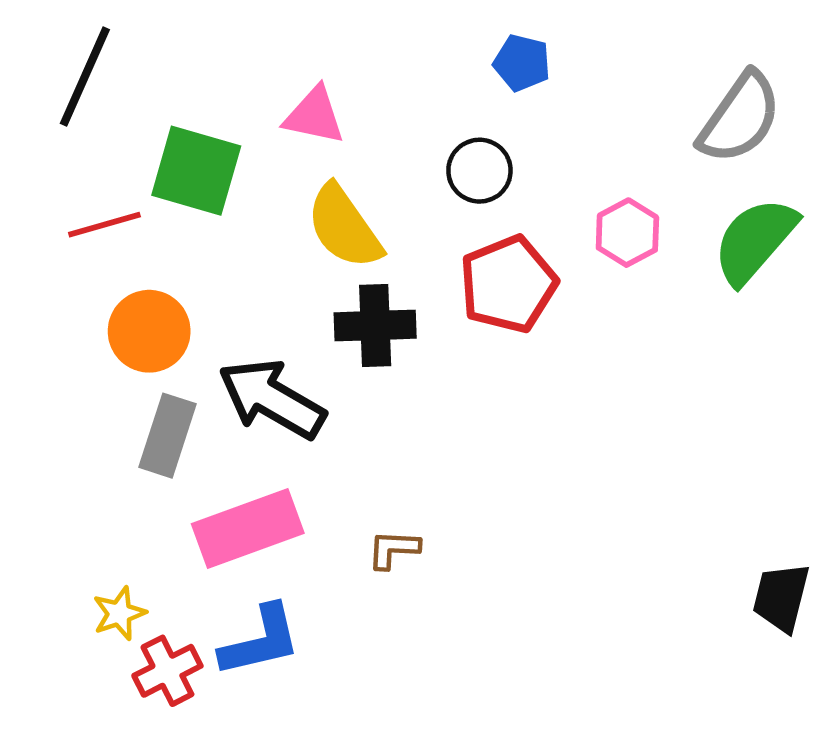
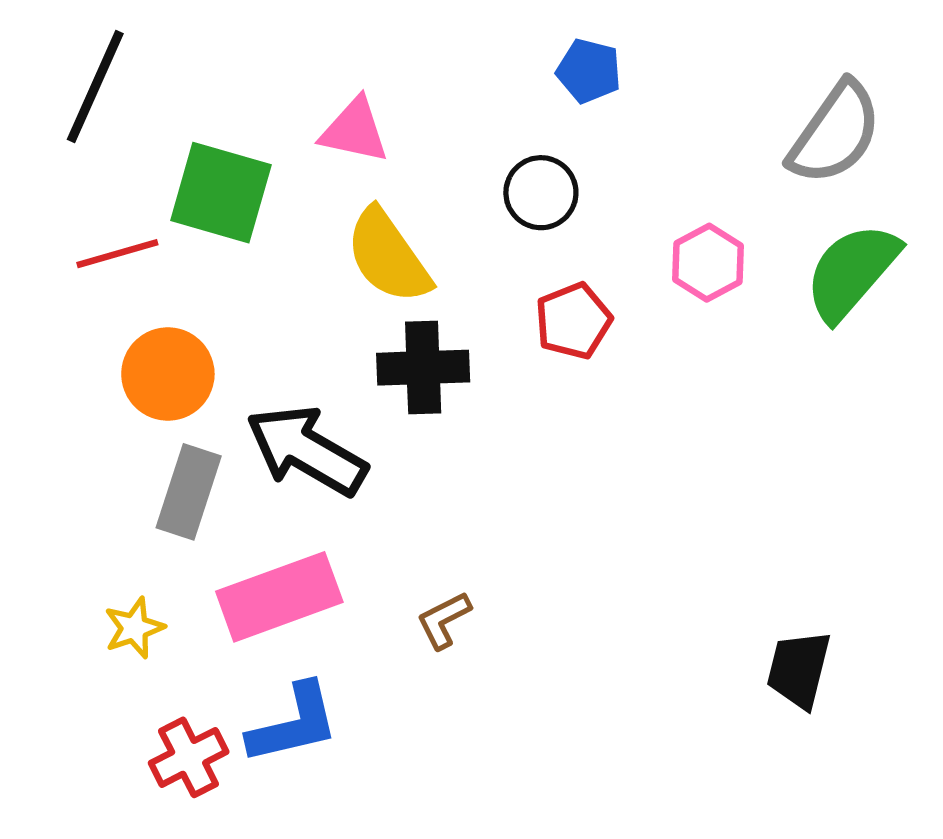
red pentagon: (508, 284) -> (573, 321), size x0.7
brown L-shape: (393, 549) -> (444, 620), turned -30
black trapezoid: (781, 597) -> (799, 669), moved
yellow star: (119, 613) -> (134, 628), moved

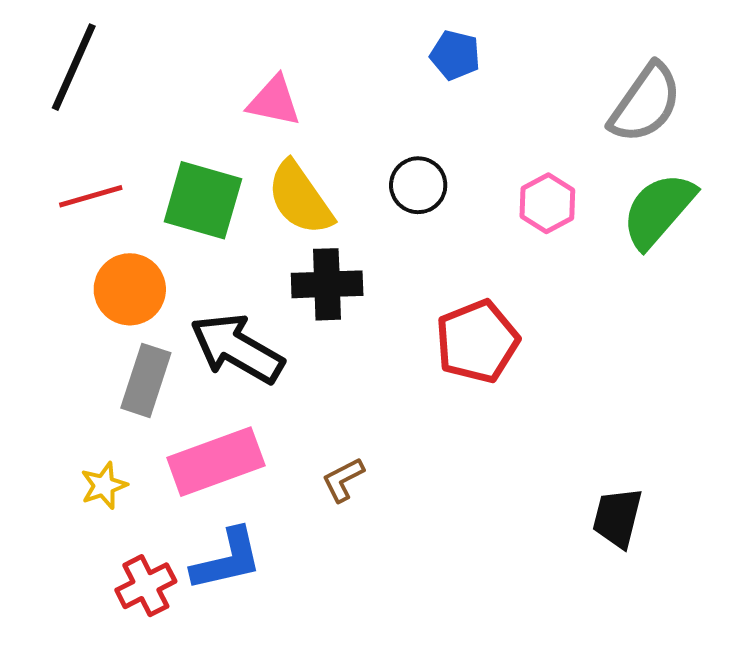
green square: (221, 193) -> (203, 200), moved
black circle: (541, 193) -> (418, 185), moved
red pentagon: (573, 321) -> (477, 341), moved, size x1.4

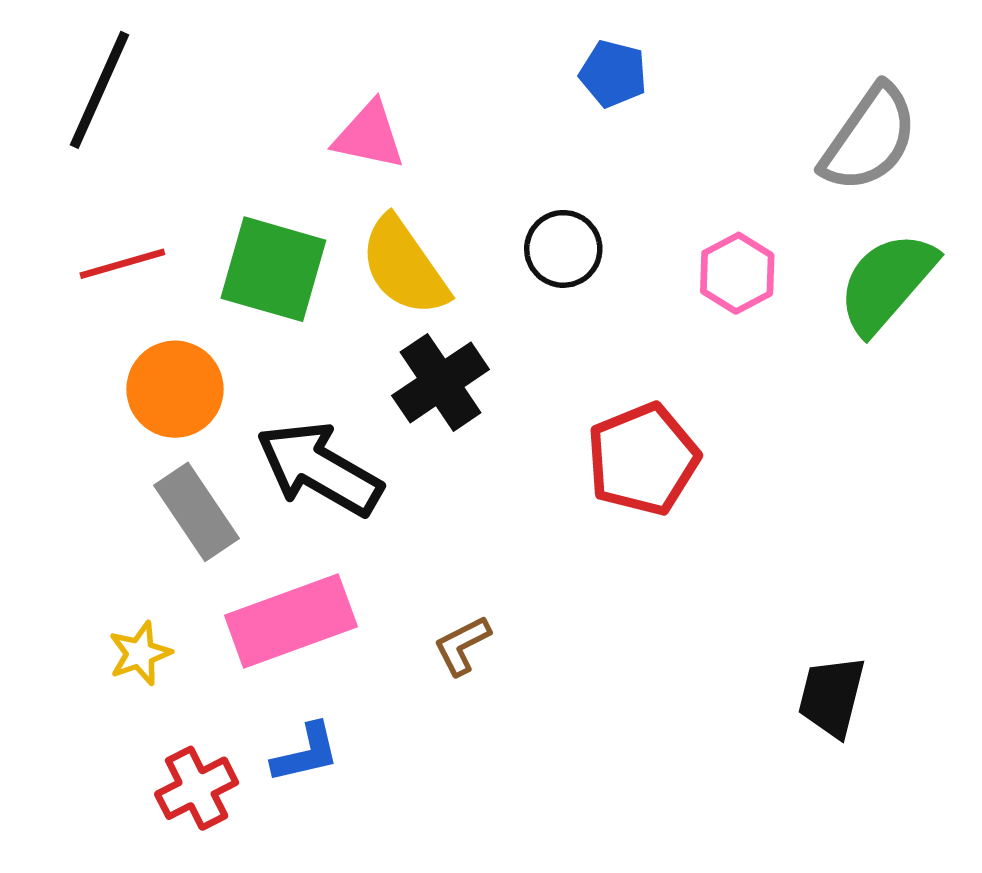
black cross: (327, 284) -> (441, 382), turned -32
gray rectangle: (146, 380) -> (197, 512), turned -52
blue L-shape: (227, 560) -> (306, 753), size x0.7

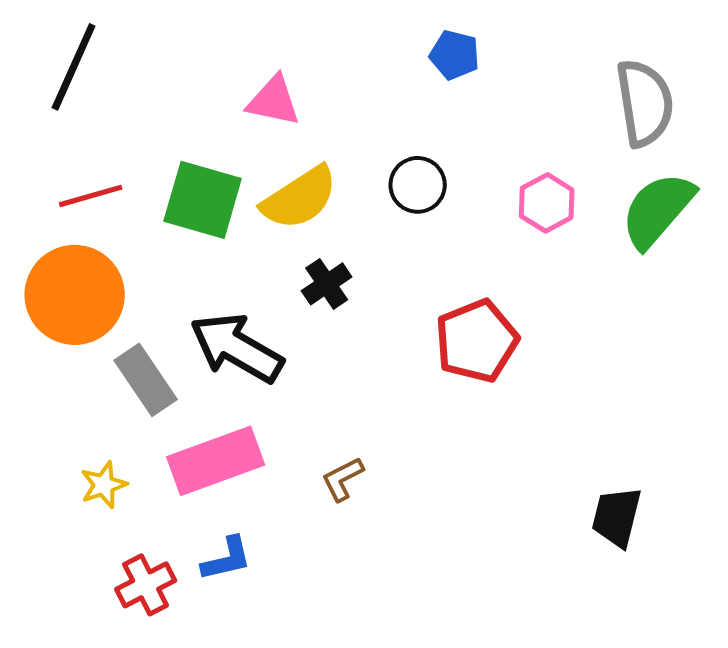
gray semicircle: (869, 138) -> (645, 103), turned -44
yellow semicircle: (404, 266) -> (300, 198), turned -88
black cross: (441, 382) -> (327, 284), size x0.7
orange circle: (175, 389) -> (75, 295), moved, size x1.4

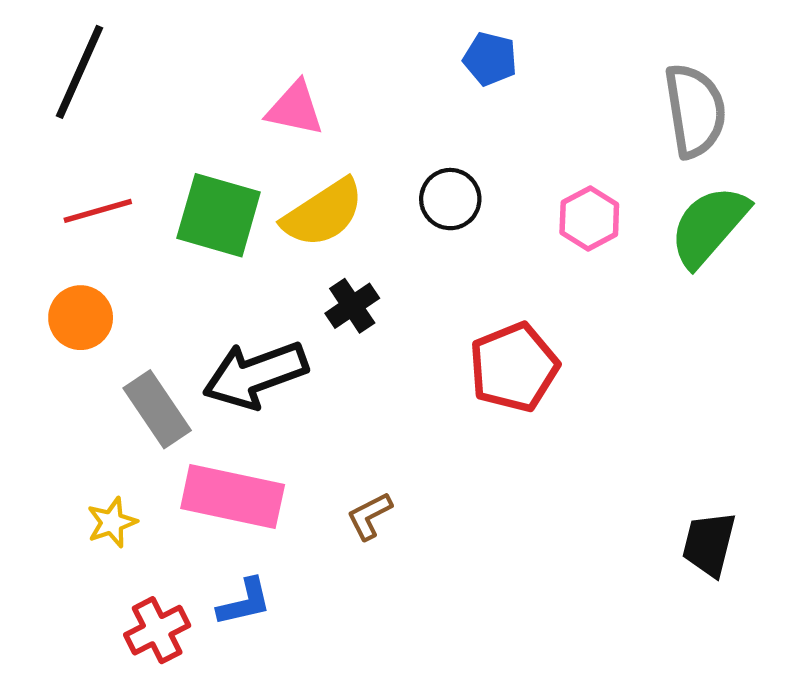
orange circle: (75, 295) -> (81, 318), size x0.6
black arrow: (237, 348) -> (255, 375), turned -50
pink rectangle: (216, 461) -> (233, 497), turned 32
black trapezoid: (617, 517) -> (709, 544), moved

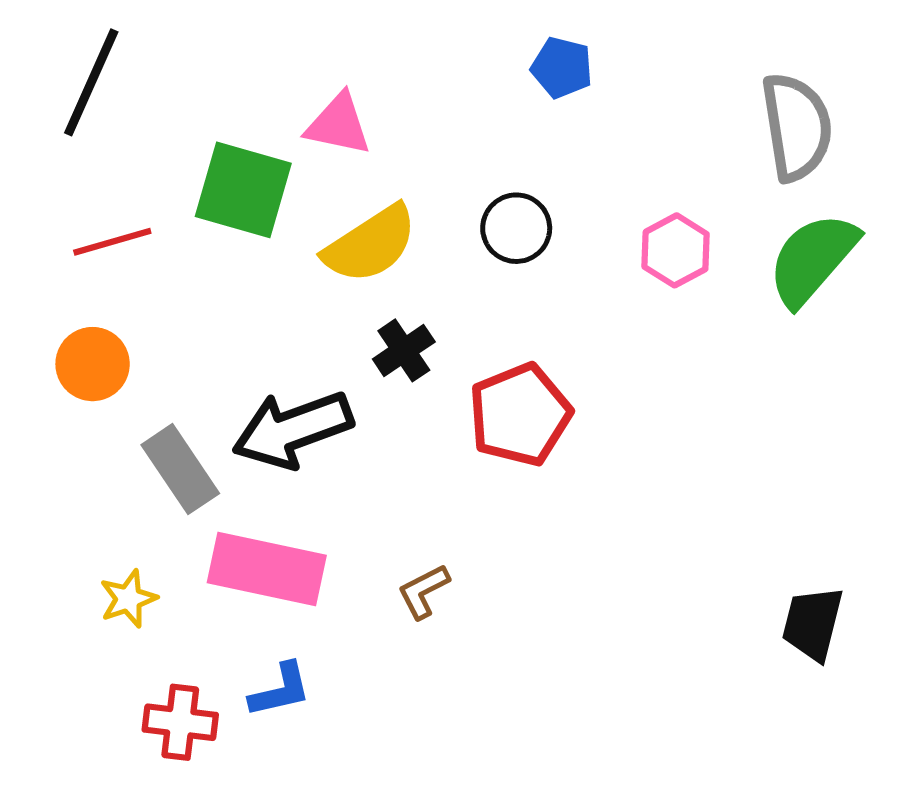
green square: (219, 215) -> (243, 190), moved
red pentagon: (514, 367) -> (520, 415), moved
red cross: (157, 630) -> (180, 722), turned 34

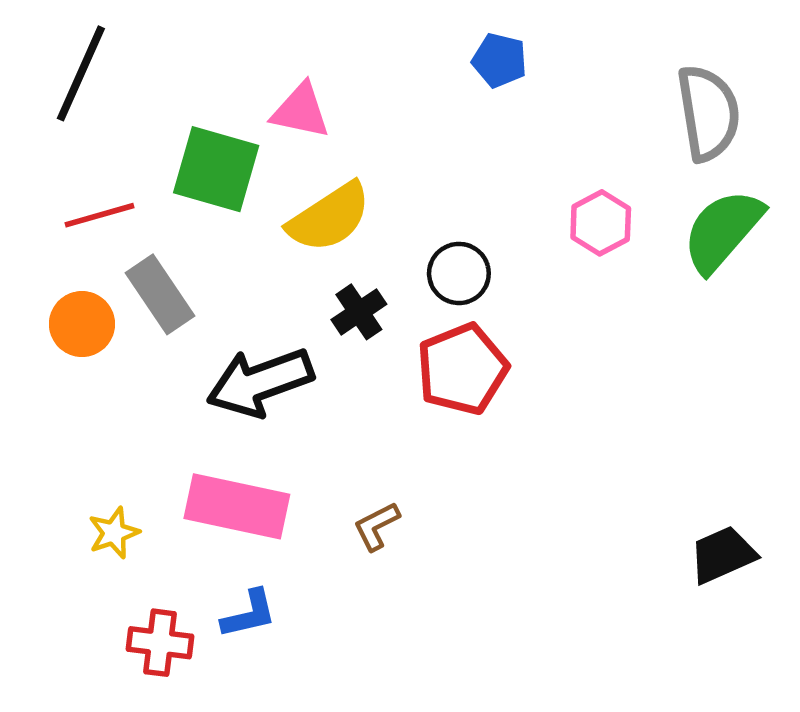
black circle: (516, 228) -> (459, 273), moved
gray rectangle: (180, 469) -> (160, 294), moved
black trapezoid: (813, 623) -> (723, 555), turned 52

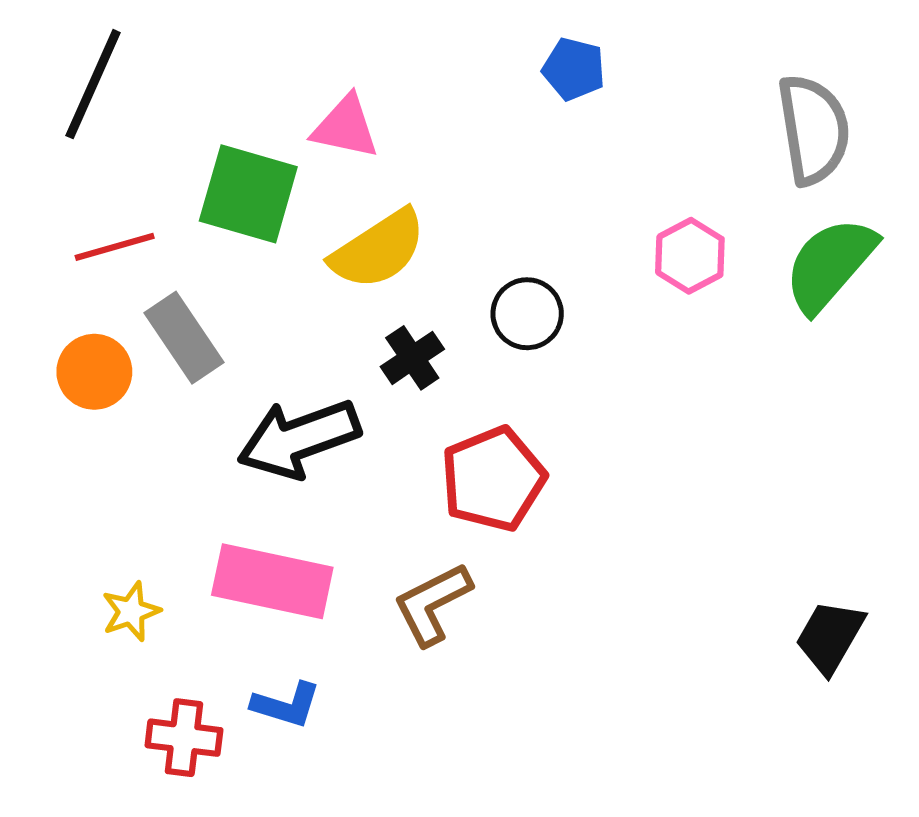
red pentagon: (462, 369) -> (493, 479), moved
brown L-shape: (376, 526) -> (432, 604), size x1.5
black trapezoid: (723, 555) -> (830, 637), turned -36
blue L-shape: (249, 614) -> (286, 705), turned 30

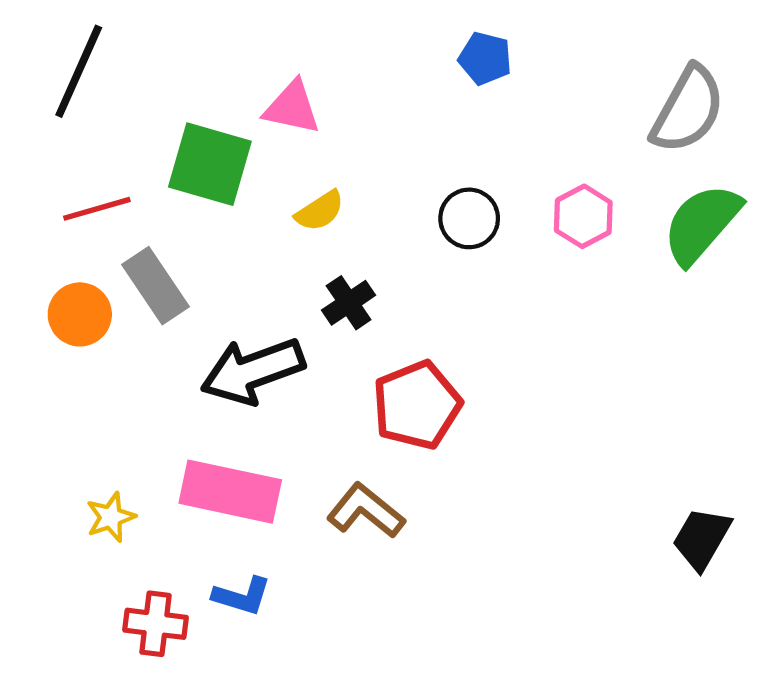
gray semicircle: (814, 130) -> (688, 110), turned 38
yellow semicircle: (378, 249) -> (320, 211), size x0.6
black circle: (527, 314) -> (469, 218), moved
brown L-shape: (432, 604) -> (366, 511), turned 66

